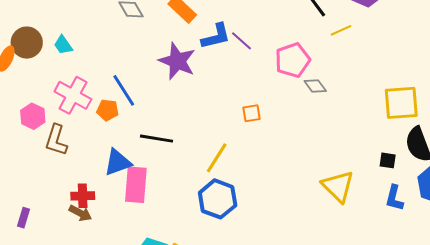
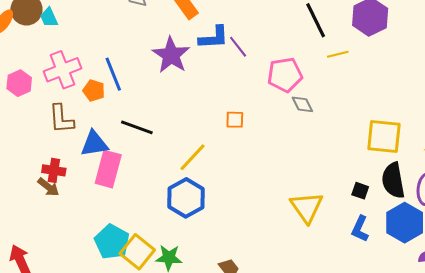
cyan trapezoid: (63, 45) -> (49, 17), moved
pink cross: (73, 95) -> (62, 70), turned 30
brown L-shape: (56, 140) -> (61, 119), moved, turned -32

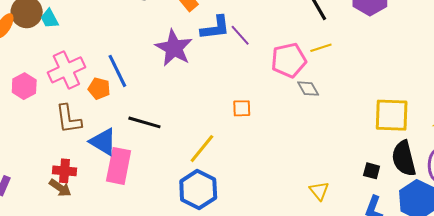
yellow line: (338, 54) -> (321, 48), moved
blue triangle: (94, 144) -> (103, 142), turned 44
yellow triangle: (307, 207) -> (319, 191), size x0.6

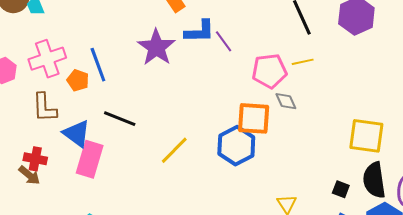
orange square: (242, 108) -> (254, 118), moved, size x1.8
blue hexagon: (198, 189) -> (236, 146), moved

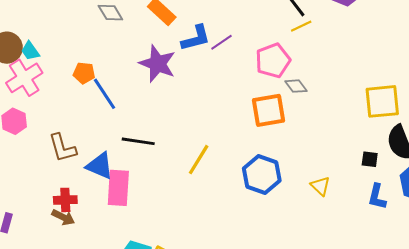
purple line: (224, 41) -> (221, 42), turned -75
pink cross: (47, 59) -> (24, 78), moved
yellow line: (303, 62) -> (301, 26), moved
orange pentagon: (78, 80) -> (84, 73), moved
blue hexagon: (236, 146) -> (262, 175), moved

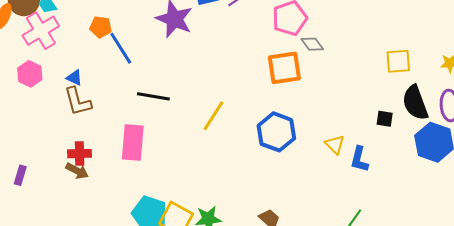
yellow square: (382, 101) -> (398, 61), size x0.7
blue triangle: (100, 166) -> (74, 78), moved, size x0.6
blue L-shape: (377, 197) -> (359, 159), moved

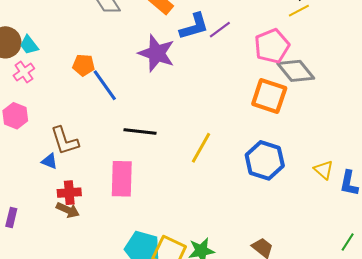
pink cross: (41, 31) -> (24, 72), size x0.6
gray diamond: (312, 44) -> (296, 71), size x1.6
orange square: (284, 68) -> (269, 96), turned 30
blue triangle: (74, 78) -> (49, 161), moved

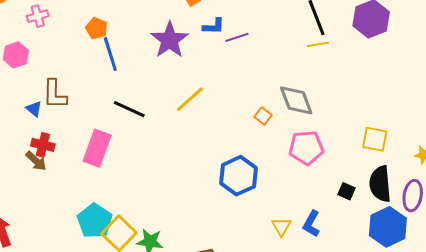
blue L-shape: (194, 26) -> (214, 26), size x0.7
pink pentagon: (272, 46) -> (306, 148), moved
orange square: (269, 96) -> (263, 116), size x0.5
yellow line: (201, 148) -> (190, 99), moved
yellow triangle: (324, 170) -> (281, 227), moved

